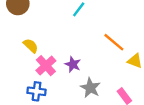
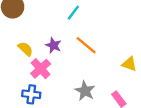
orange line: (114, 42) -> (86, 45), moved
purple star: (73, 64) -> (53, 45), moved

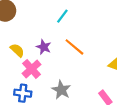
gray star: (85, 91) -> (61, 90), moved

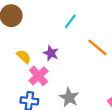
orange line: (74, 47) -> (97, 47), moved

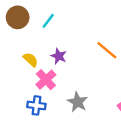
cyan line: (70, 21) -> (48, 21), moved

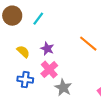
pink cross: (46, 80) -> (49, 70), moved
blue cross: (36, 105) -> (25, 80), moved

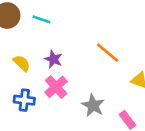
cyan line: (38, 19) -> (42, 19), turned 72
gray star: (63, 88) -> (93, 105), moved

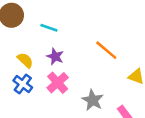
cyan line: (42, 19) -> (49, 28), moved
blue cross: (24, 100) -> (23, 84), moved, turned 30

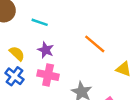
pink cross: (58, 83) -> (48, 75), turned -36

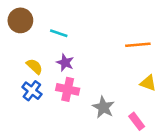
orange line: (95, 44) -> (138, 45), moved, turned -45

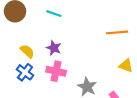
cyan line: (59, 33) -> (54, 14), moved

